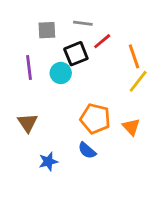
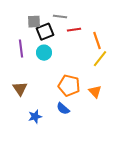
red line: (102, 41) -> (74, 30), turned 32
black square: (76, 54) -> (45, 32), moved

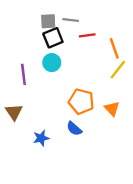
gray square: (34, 22) -> (48, 21), moved
purple line: (21, 49) -> (23, 74), moved
brown triangle: (20, 89) -> (14, 112), moved

